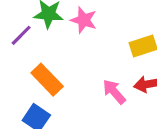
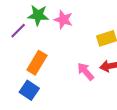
orange rectangle: (47, 80) -> (37, 63), turned 75

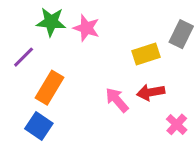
purple line: (18, 31) -> (24, 57), moved

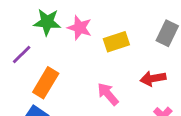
yellow rectangle: (146, 54) -> (116, 42), moved
red arrow: (151, 92) -> (153, 79), moved

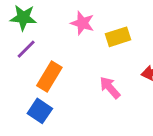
green star: (47, 22) -> (23, 18), moved

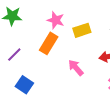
purple line: (26, 49) -> (14, 55), moved
orange rectangle: (49, 77) -> (49, 43), moved

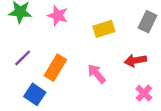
pink star: (56, 20) -> (58, 16), moved
orange rectangle: (49, 43) -> (55, 68), moved

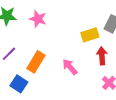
yellow rectangle: (104, 29) -> (90, 35), moved
red arrow: (135, 60) -> (102, 56), turned 96

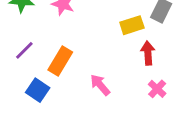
pink arrow: (70, 67) -> (100, 85), moved

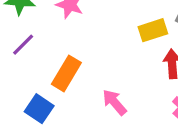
purple line: (24, 50) -> (23, 45), moved

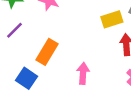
pink arrow: (114, 102) -> (83, 73), turned 45

